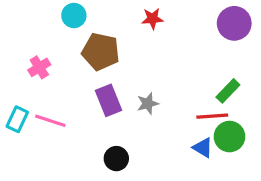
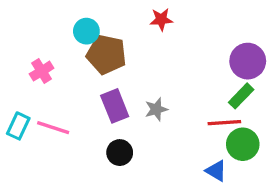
cyan circle: (74, 15) -> (86, 31), moved
purple circle: (234, 23) -> (248, 61), moved
blue triangle: (203, 148) -> (216, 171), moved
black circle: (116, 159) -> (120, 153), moved

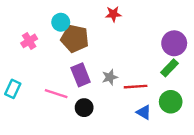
pink cross: (42, 71) -> (29, 41), moved
red line: (224, 123) -> (136, 87), moved
pink line: (53, 128) -> (56, 94), moved
blue triangle: (216, 171) -> (144, 112), moved

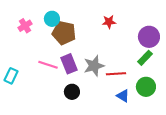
red star: (113, 14) -> (109, 22), moved
pink cross: (29, 41) -> (25, 26), moved
gray star: (110, 77) -> (94, 66), size x1.5
pink line: (56, 94) -> (48, 65), moved

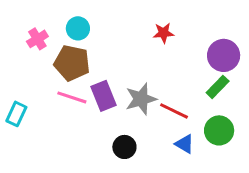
brown pentagon: (64, 33) -> (72, 63), moved
red line: (116, 74) -> (174, 111), turned 30
black circle: (72, 92) -> (124, 147), moved

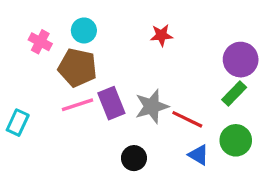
red star: (164, 33) -> (161, 35), moved
pink cross: (37, 39) -> (40, 42), turned -30
pink line: (72, 97) -> (77, 105), turned -36

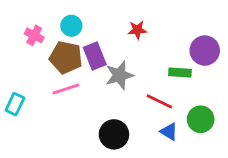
green rectangle: (234, 93) -> (180, 73), moved, turned 50
purple rectangle: (111, 103) -> (95, 56), moved
gray star: (152, 106) -> (119, 75), moved
black circle: (134, 158) -> (114, 134), size x1.4

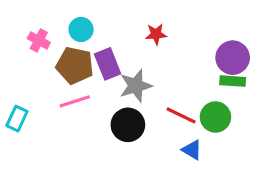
green rectangle: (180, 73) -> (233, 81), moved
green circle: (201, 119) -> (215, 117), moved
black circle: (114, 134) -> (128, 125), moved

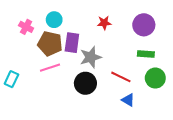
purple circle: (233, 58) -> (144, 25), moved
purple rectangle: (108, 64) -> (72, 43), turned 30
green rectangle: (233, 81) -> (146, 54), moved
green circle: (215, 117) -> (155, 78), moved

